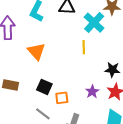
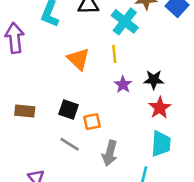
orange triangle: (36, 51) -> (78, 59), moved
purple star: (92, 92) -> (123, 85), moved

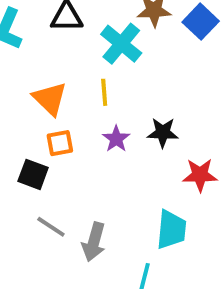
red star: (160, 108) -> (200, 175), moved, turned 30
orange square: (92, 122) -> (60, 143), moved
gray line: (70, 144) -> (51, 227), moved

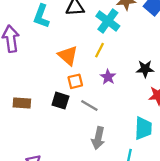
yellow line: (104, 92) -> (99, 50), turned 35
black star: (163, 133) -> (145, 69), moved
gray line: (51, 227) -> (89, 106), moved

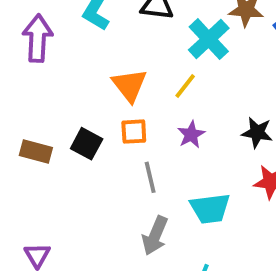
black square: (60, 101) -> (87, 144), moved
gray line: (89, 106) -> (150, 177), turned 36
cyan trapezoid: (143, 128) -> (210, 208), moved, turned 70

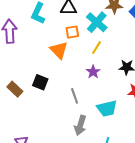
yellow line: (185, 86) -> (96, 48), moved
orange square: (134, 132) -> (72, 32), moved
brown rectangle: (36, 152) -> (15, 89), turned 35

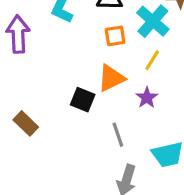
orange triangle: (59, 50) -> (111, 78), moved, turned 48
black square: (40, 82) -> (83, 100), moved

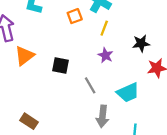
orange triangle: (111, 78) -> (24, 56), moved
brown rectangle: (26, 123) -> (29, 121), moved

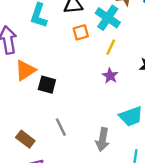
black square: (60, 65) -> (47, 85), moved
gray line: (90, 85) -> (61, 127), moved

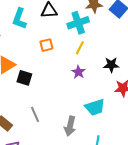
cyan cross: (108, 18) -> (78, 23), turned 35
orange square: (81, 32) -> (46, 45), moved

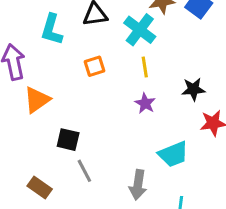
cyan cross: (78, 23) -> (140, 30), turned -30
yellow line: (80, 48) -> (145, 67), turned -32
black square: (24, 78) -> (68, 140), moved

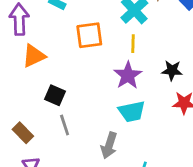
orange square: (95, 66) -> (89, 35), size x1.5
purple star: (145, 103) -> (128, 75), size x1.5
cyan trapezoid: (173, 154) -> (132, 112), moved

